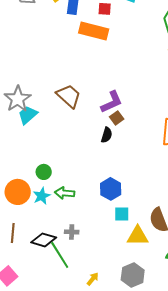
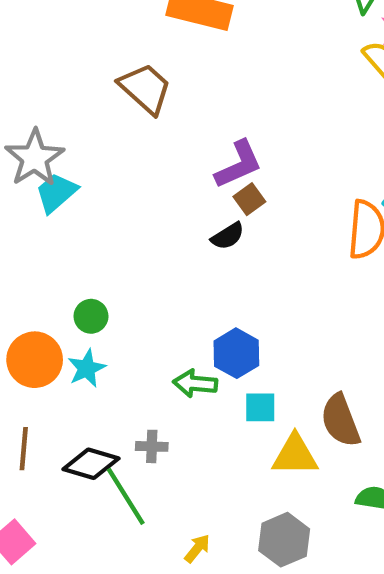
brown trapezoid: (69, 96) -> (145, 88), moved
black semicircle: (107, 135) -> (228, 236), turned 42
green arrow: (65, 193) -> (195, 384), moved

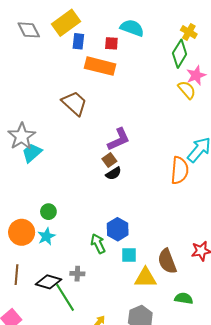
brown square: (249, 199) -> (109, 160), moved
green arrow: (195, 384) -> (98, 244), turned 60

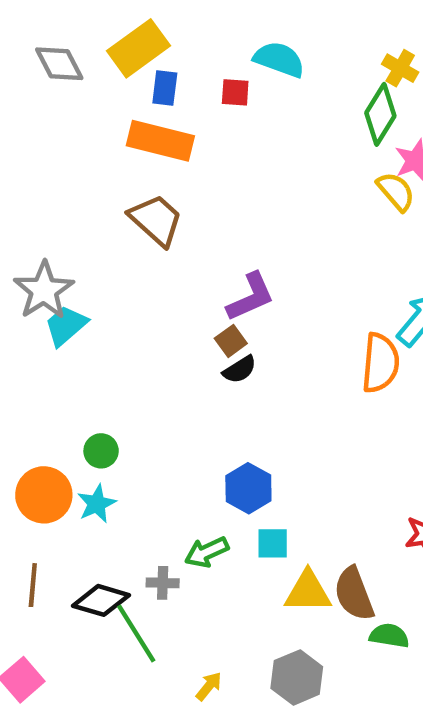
orange rectangle: (100, 66) -> (160, 141), moved
green arrow: (98, 244) -> (207, 552), moved, turned -90
brown semicircle: (167, 261) -> (354, 594), moved

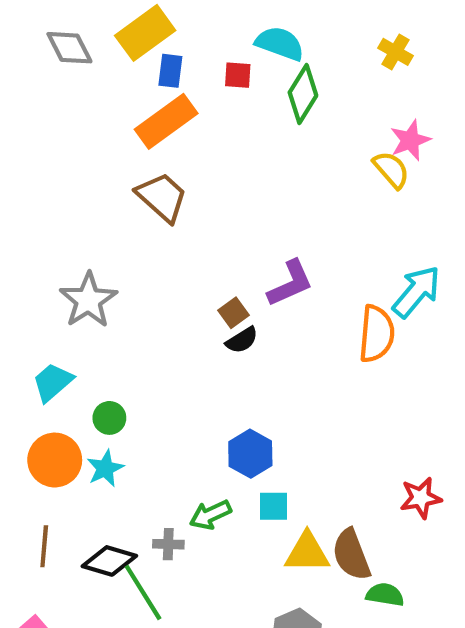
green diamond: (380, 114) -> (303, 94), moved
orange rectangle: (160, 141) -> (166, 121), turned -50
gray star: (44, 290) -> (88, 300), moved
purple L-shape: (251, 297) -> (290, 283), moved
cyan trapezoid: (66, 326) -> (53, 382), moved

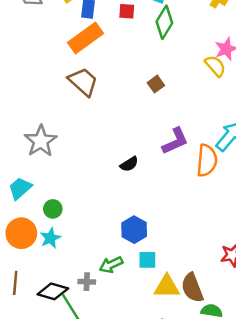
purple L-shape: (290, 283) -> (175, 141), moved
brown square: (234, 313) -> (156, 84), moved

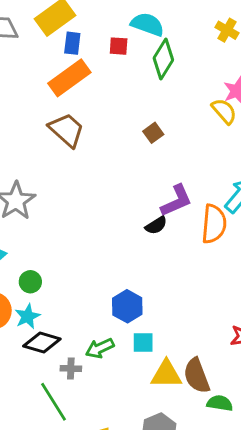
black semicircle: (129, 164) -> (156, 225), moved
black diamond: (53, 291) -> (42, 342), moved

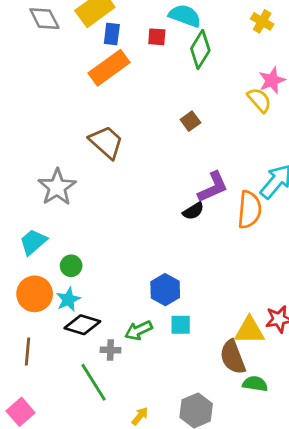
brown trapezoid: (66, 130) -> (106, 142), moved
yellow triangle: (166, 374) -> (249, 330), moved

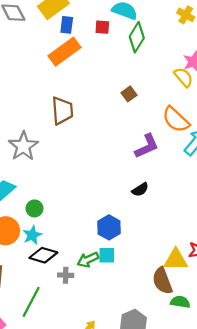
brown trapezoid: (106, 142) -> (62, 111), turned 44
orange semicircle: (249, 210) -> (176, 119), moved, turned 128
black semicircle: (193, 211) -> (140, 190), moved
cyan square: (181, 325) -> (107, 255), moved
green line: (94, 382) -> (31, 302), moved, turned 60

